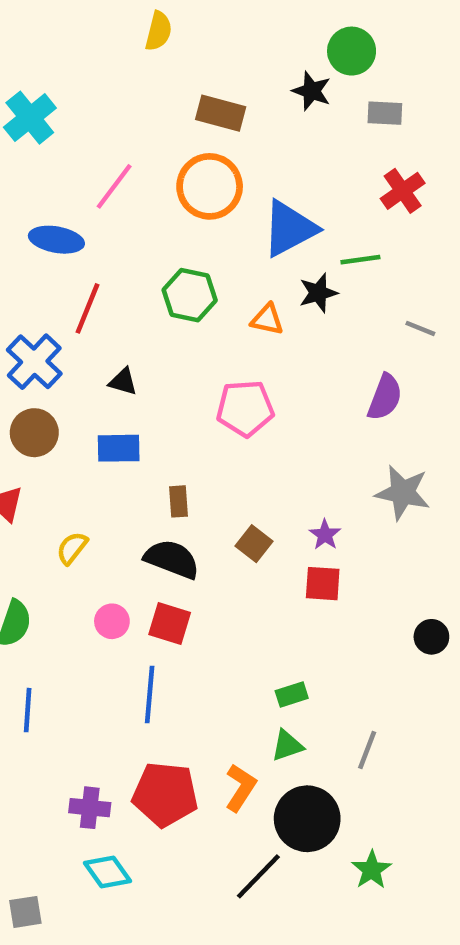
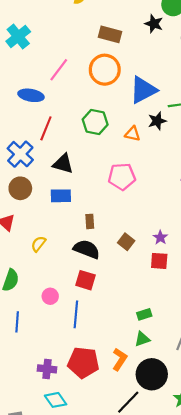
black triangle: (123, 382) -> (63, 164), size x1.5
pink circle: (112, 621) -> (50, 296), moved

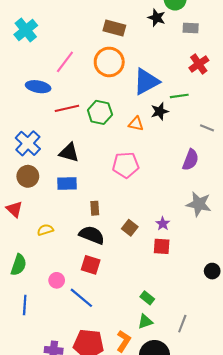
red line: (46, 128) -> (67, 108), moved, turned 55
yellow semicircle: (38, 244) -> (45, 230), turned 35
blue line: (76, 314) -> (81, 298), turned -55
green rectangle: (144, 314) -> (147, 298), turned 56

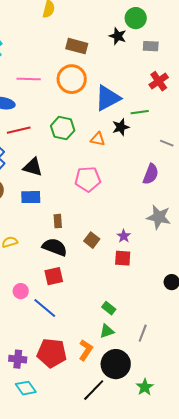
pink line: (65, 62) -> (29, 79), turned 55
red line: (67, 108) -> (19, 130), moved
red square: (91, 265) -> (54, 276), turned -30

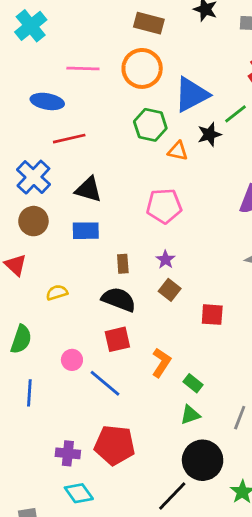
green line: (140, 112) -> (236, 114), turned -30
green hexagon: (63, 128) -> (150, 125), moved
purple star: (124, 236) -> (165, 260), moved
orange L-shape: (86, 350) -> (161, 363), moved

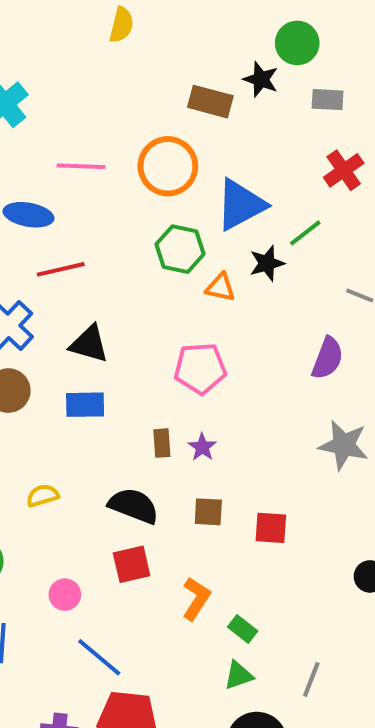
brown rectangle: (149, 23) -> (210, 102), moved
brown rectangle: (123, 264) -> (162, 443), moved
brown square: (170, 290) -> (208, 512), moved, turned -35
blue line: (105, 383) -> (99, 657), moved

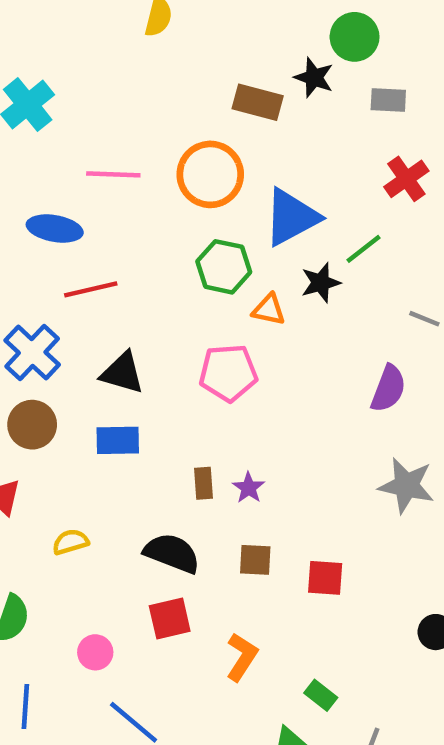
pink pentagon: (200, 368) -> (228, 373), moved
green rectangle: (243, 629) -> (321, 695), moved

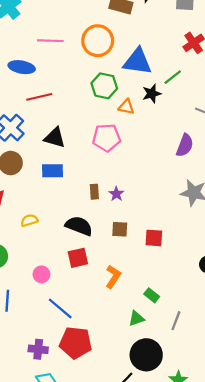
blue triangle: (291, 217) -> (137, 62), turned 36

